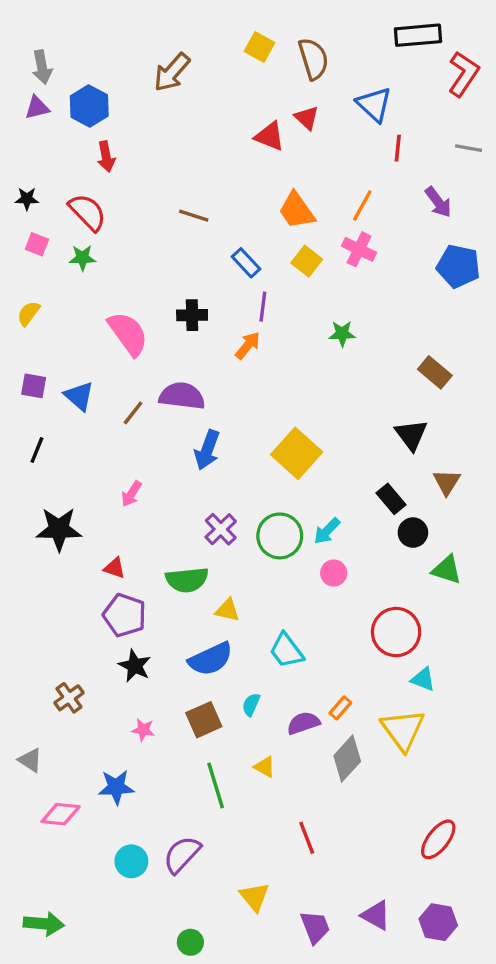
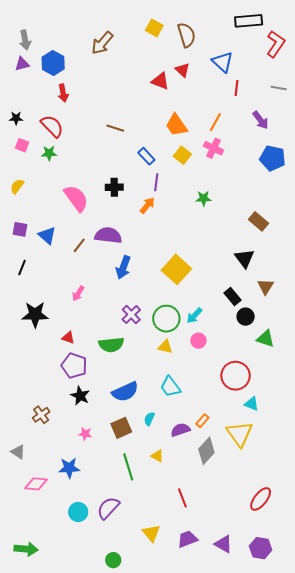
yellow triangle: (227, 610) -> (165, 347), moved
purple trapezoid: (315, 927) -> (187, 539), moved, turned -90

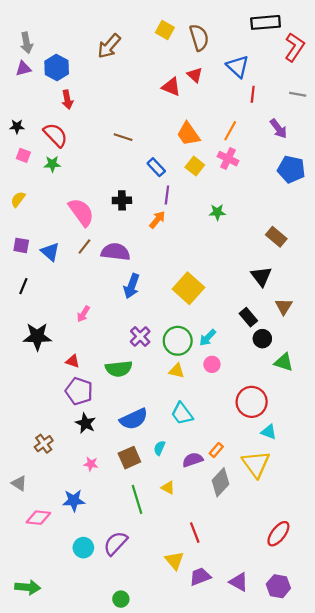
brown line: (79, 245) -> (84, 246), moved
yellow triangle: (151, 533) -> (174, 560), moved

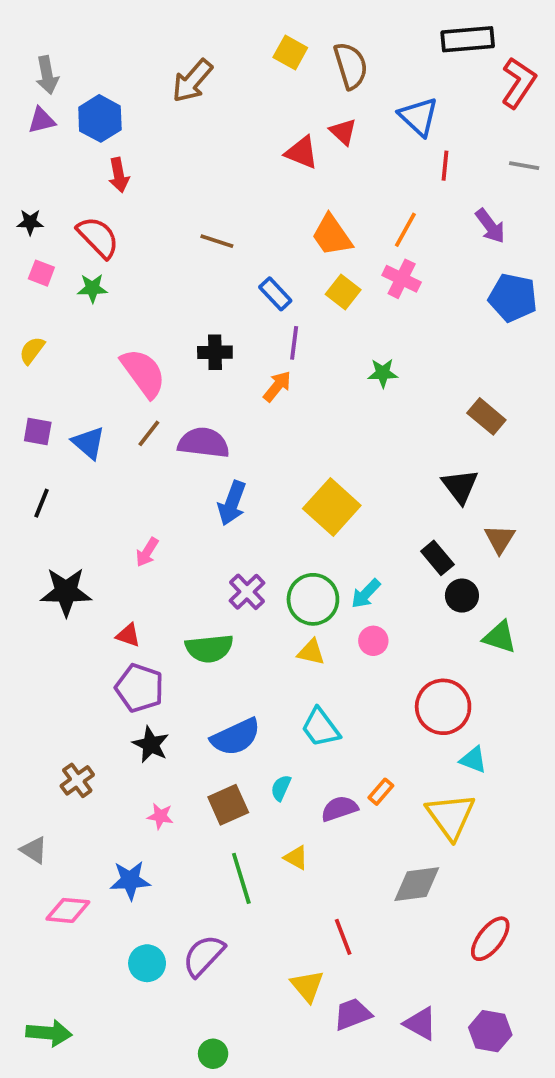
gray diamond: (221, 482) -> (417, 884), moved, turned 40

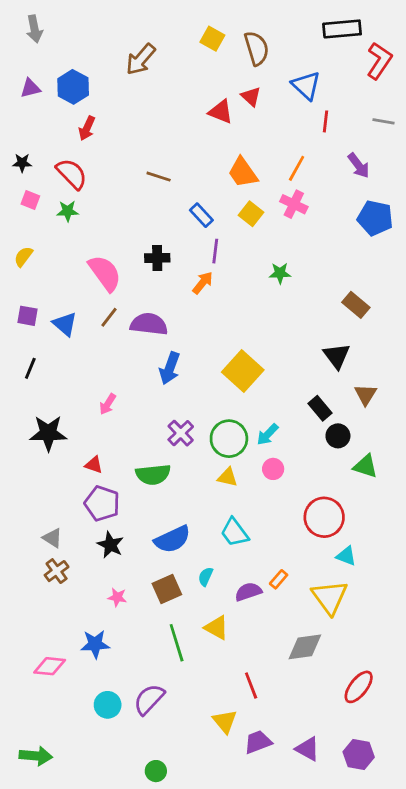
gray arrow: (47, 75) -> (34, 29), moved
red arrow: (119, 175) -> (87, 128), turned 35
gray triangle: (34, 850) -> (52, 538), moved
yellow triangle: (296, 858) -> (217, 628), size x1.4

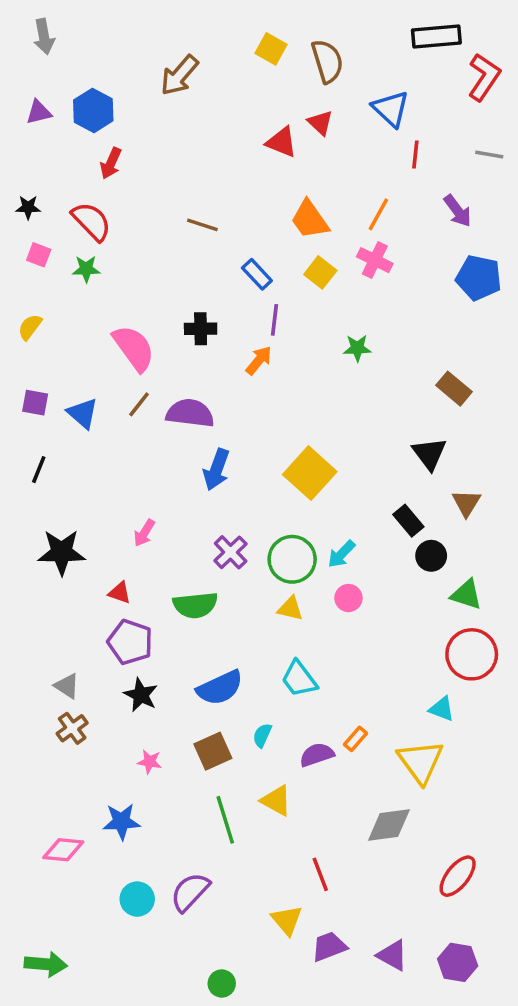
pink arrow: (108, 404) -> (144, 533), moved
red circle: (324, 517) -> (472, 654), moved
green circle: (156, 771) -> (222, 983), moved

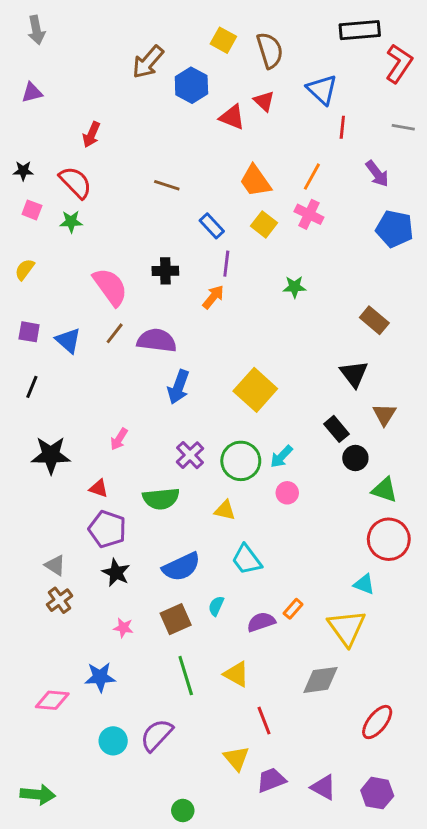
blue hexagon: (93, 110) -> (191, 85), moved
yellow triangle: (290, 609) -> (225, 510), moved
yellow triangle: (276, 800) -> (236, 674), moved

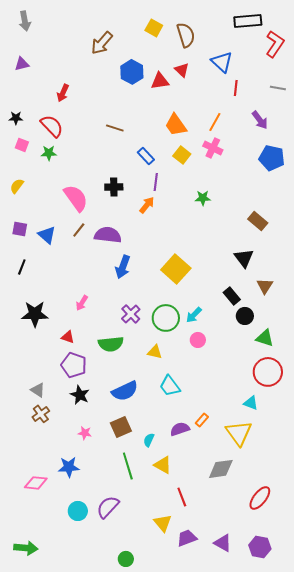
blue hexagon: (191, 85) -> (132, 72), moved
red triangle: (232, 117) -> (160, 81), turned -30
cyan semicircle: (216, 606) -> (149, 440), moved

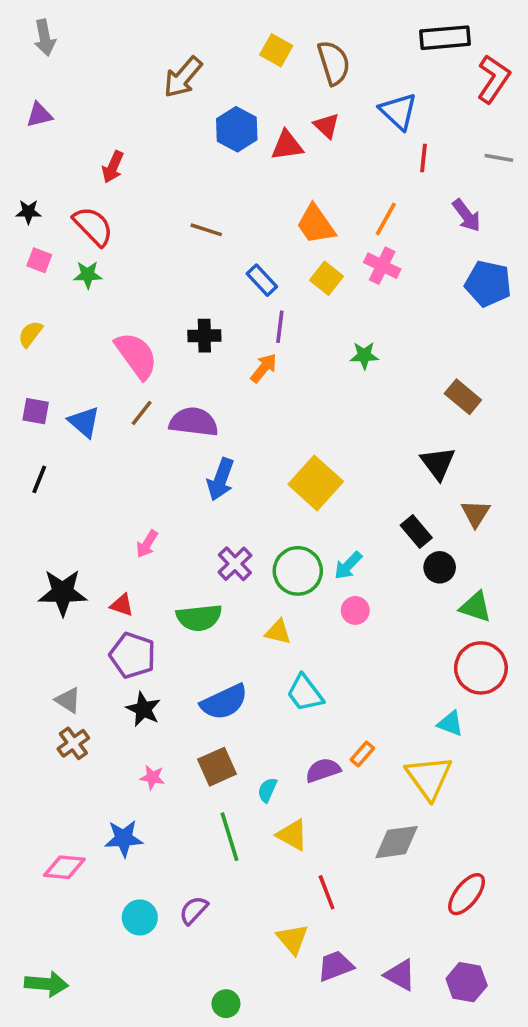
black star: (35, 314) -> (63, 592), moved
purple semicircle: (108, 507) -> (194, 910), size x0.7

